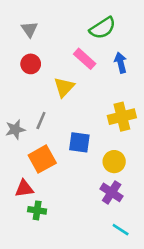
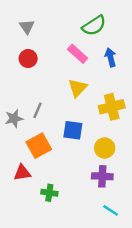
yellow triangle: (64, 87) -> (78, 88), moved
purple cross: (112, 192) -> (102, 176), turned -30
green cross: (37, 210) -> (49, 193), moved

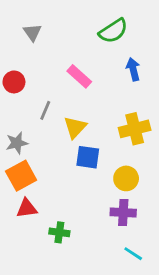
pink rectangle: (78, 54) -> (79, 76), moved
red circle: (28, 58) -> (14, 82), moved
yellow triangle: (78, 88) -> (75, 127), moved
gray line: (38, 110) -> (45, 110), moved
orange square: (39, 146) -> (21, 176), moved

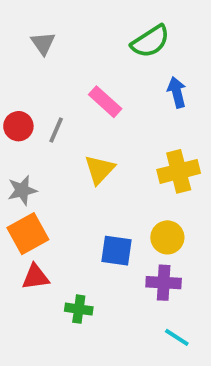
red circle: (14, 82) -> (18, 126), moved
gray line: (45, 110) -> (56, 130), moved
blue square: (88, 157) -> (116, 251), moved

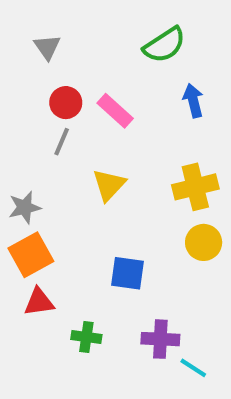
red circle: (18, 126) -> (66, 103), moved
yellow circle: (167, 237) -> (204, 242), moved
purple cross: (164, 283) -> (160, 339), moved

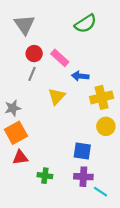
gray triangle: (47, 47) -> (24, 25), size x1.5
blue arrow: (193, 101) -> (80, 76), moved, turned -70
blue square: (127, 273) -> (82, 151), moved

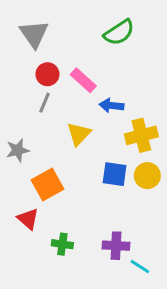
orange square: (16, 133) -> (47, 185), moved
blue square: (82, 151) -> (115, 174), moved
red triangle: (20, 157) -> (28, 219), turned 49

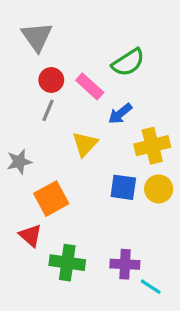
green semicircle: (119, 33) -> (128, 62), moved
blue arrow: (112, 106) -> (120, 114), turned -45
green cross: (62, 244) -> (67, 263), size x1.5

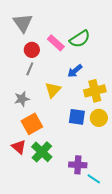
pink rectangle: (90, 86) -> (56, 43), moved
gray star: (19, 162) -> (22, 99), moved
green cross: (67, 263) -> (42, 152), moved, turned 35

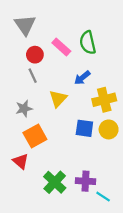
green semicircle: (80, 39) -> (88, 43), turned 110
gray line: (30, 69) -> (33, 76), turned -48
green cross: (42, 152) -> (55, 182), moved

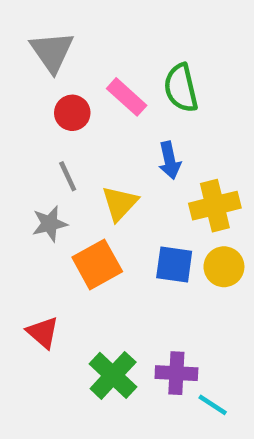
gray line: (33, 76) -> (68, 176), moved
blue arrow: (82, 78) -> (170, 160), turned -63
orange square: (35, 136) -> (97, 264), moved

